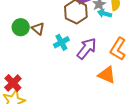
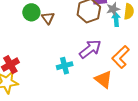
cyan arrow: (105, 14) -> (116, 19), turned 56
cyan cross: (61, 42) -> (65, 66), moved

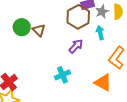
cyan arrow: (116, 19) -> (100, 33), moved
purple arrow: (90, 49) -> (76, 46), moved, size x0.7

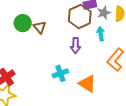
purple arrow: (76, 46) -> (76, 45), turned 133
orange triangle: (103, 83) -> (87, 84), moved

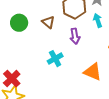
brown triangle: (40, 27) -> (48, 22), moved
cyan cross: (60, 73) -> (55, 59), moved

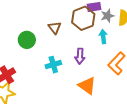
green circle: (19, 23) -> (27, 40), moved
purple arrow: (75, 36) -> (80, 56), moved

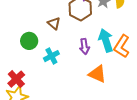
cyan arrow: (103, 37) -> (106, 40), moved, size x1.6
cyan cross: (53, 65) -> (51, 56), moved

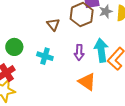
green circle: (29, 41) -> (14, 47), moved
cyan cross: (51, 56) -> (45, 56), turned 35

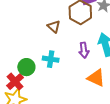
green circle: (14, 47) -> (26, 67), moved

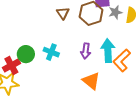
brown triangle: (54, 27) -> (63, 13), moved

